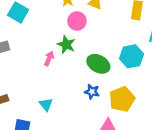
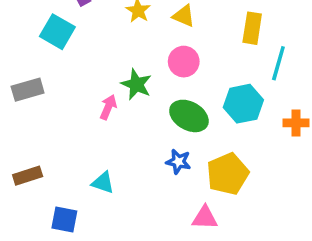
pink circle: (77, 21) -> (184, 62), moved
cyan triangle: (46, 104) -> (103, 183), turned -32

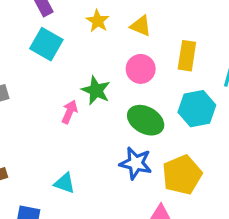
yellow rectangle: (252, 28) -> (187, 56), moved
cyan square: (57, 32) -> (46, 44), moved
blue star: (178, 162) -> (136, 163), size x1.4

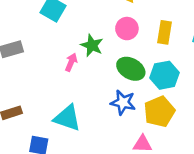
yellow rectangle: (187, 56) -> (165, 32), moved
cyan hexagon: (197, 109) -> (165, 75), moved
cyan triangle: (65, 183) -> (67, 118), size x1.6

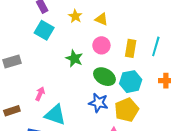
pink arrow: (71, 62) -> (40, 94), moved

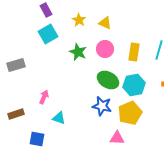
cyan square: (44, 30) -> (48, 34), turned 30
green star: (74, 58) -> (78, 52), moved
cyan triangle: (55, 115) -> (59, 118), size x0.6

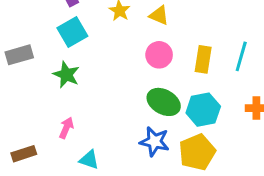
green star: (78, 52) -> (66, 75), moved
gray rectangle: (16, 65) -> (19, 55), moved

